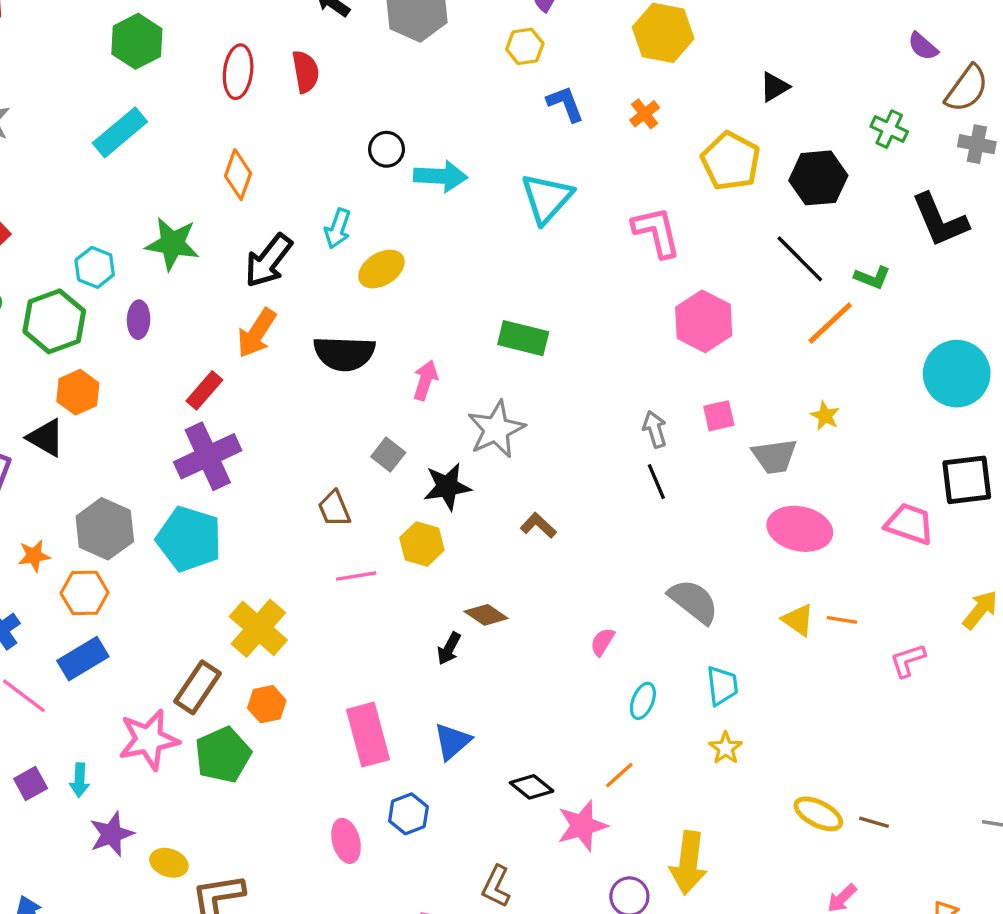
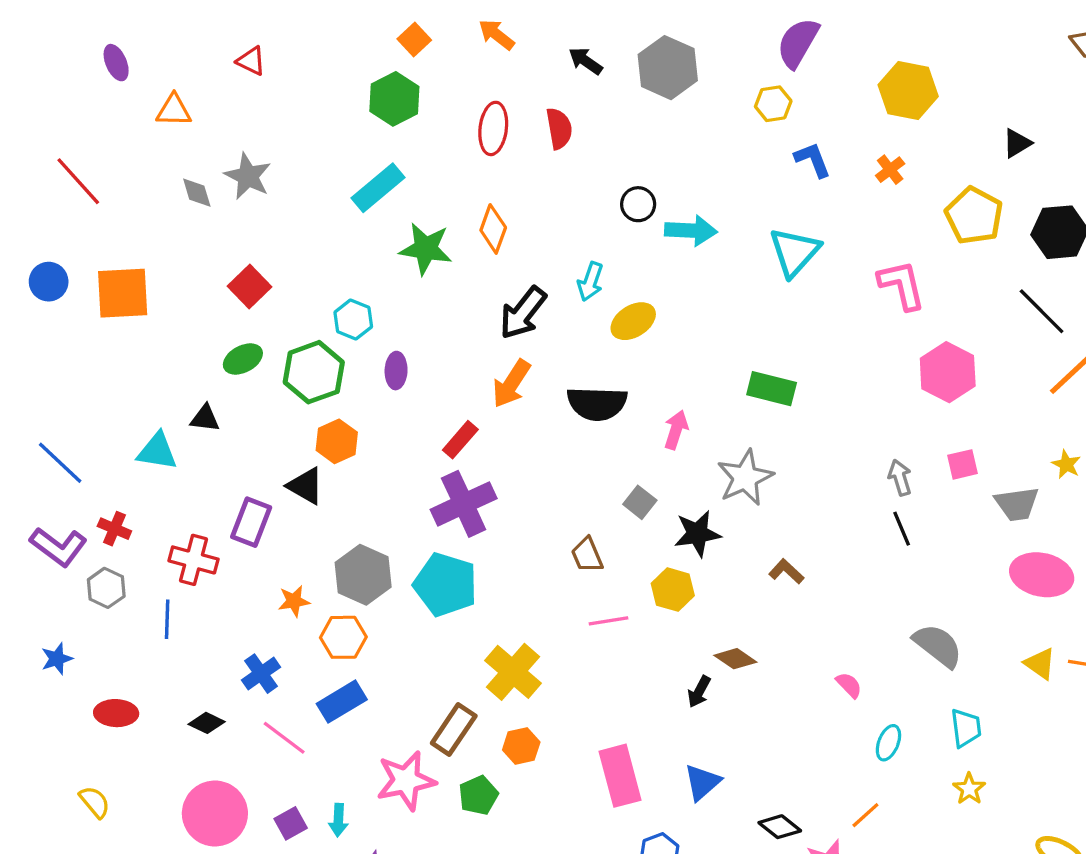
green star: (172, 244) -> (426, 249), moved
pink semicircle: (602, 642) -> (849, 685), turned 104
green pentagon: (223, 755) -> (478, 795), size x0.7

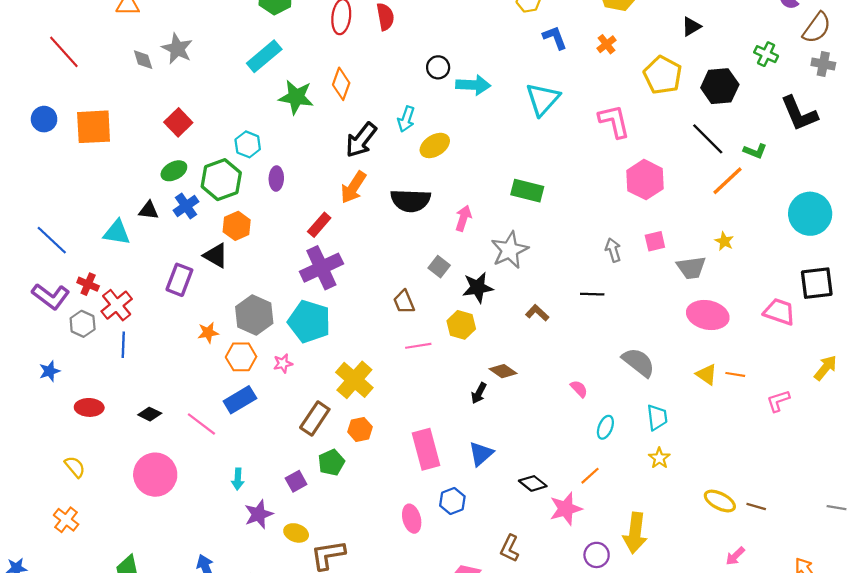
black line: (902, 529) -> (592, 294), moved, turned -65
red cross: (193, 560) -> (117, 305), moved, turned 36
blue cross: (261, 674) -> (186, 206), moved
pink star: (406, 781) -> (283, 363), moved, size x0.5
purple square: (291, 823) -> (296, 481), moved

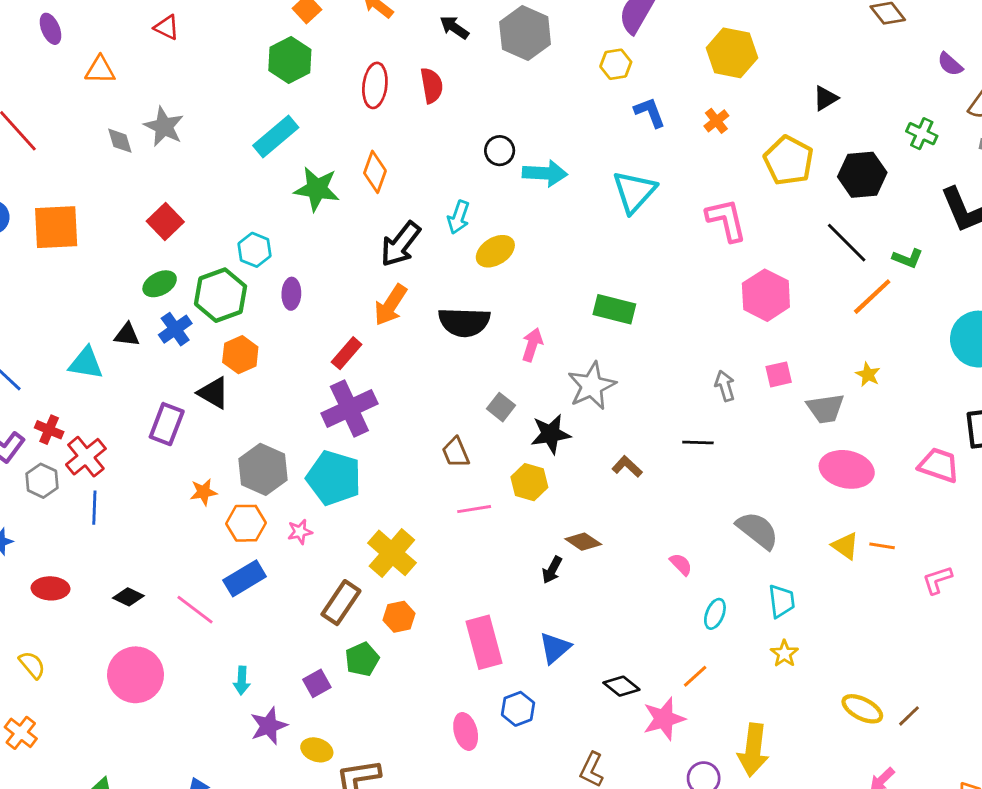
brown line: (756, 507) -> (909, 716), turned -60

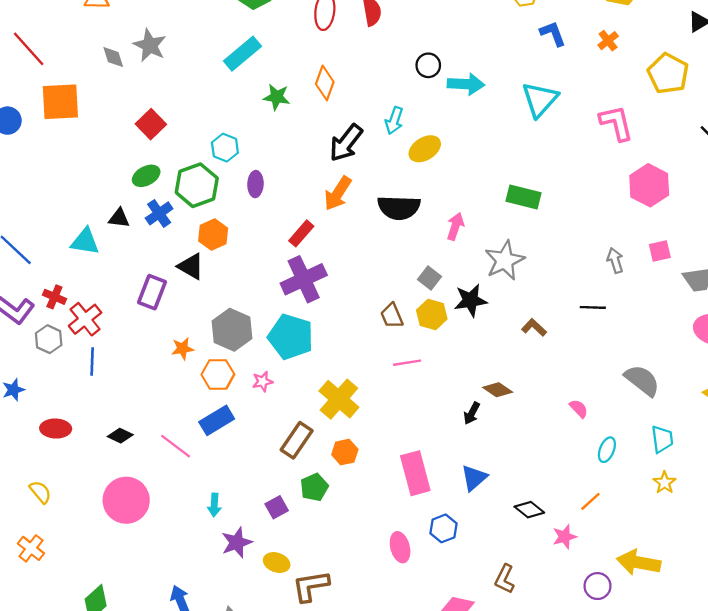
green star: (317, 189) -> (277, 97), size x0.7
orange square: (56, 227) -> (60, 102), moved
yellow hexagon: (529, 482) -> (432, 315), moved
pink star: (664, 719) -> (565, 537), size x0.7
yellow arrow: (753, 750) -> (639, 563), turned 93

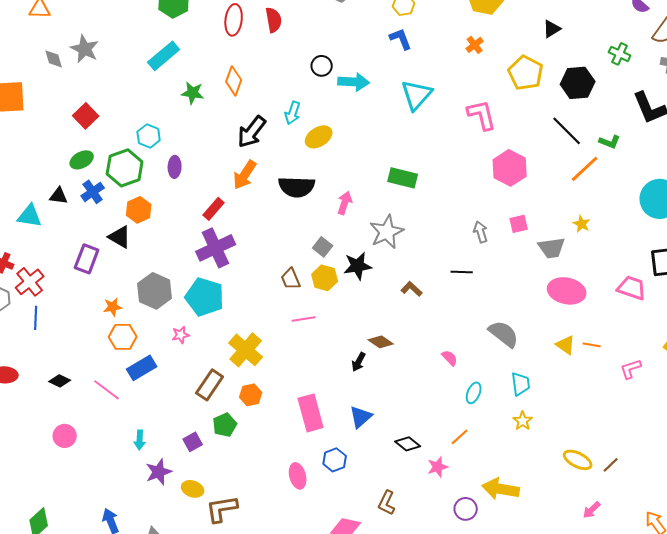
blue L-shape: (553, 34) -> (401, 39), moved
orange hexagon: (218, 374) -> (123, 337), moved
pink circle: (126, 500) -> (65, 436), size x0.6

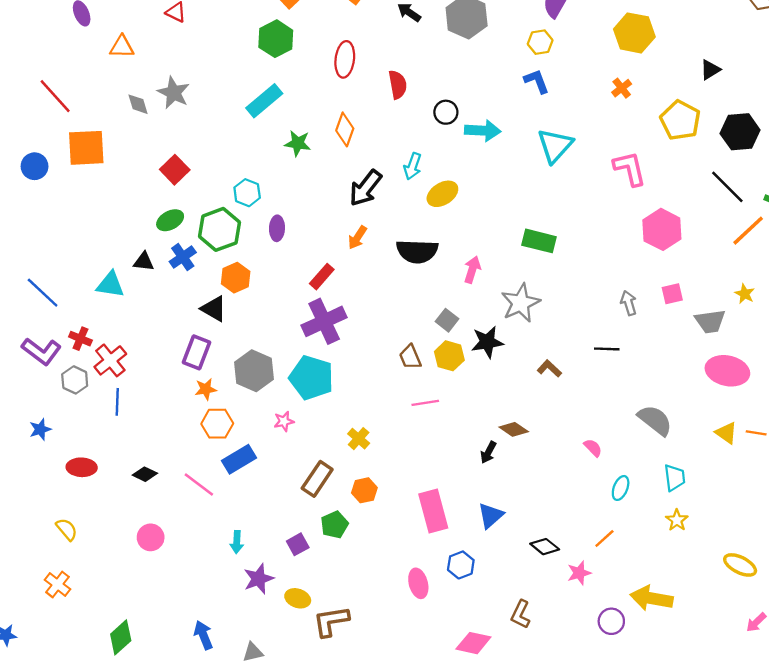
red semicircle: (274, 20) -> (398, 85), moved
orange arrow: (245, 175) -> (357, 237), size x0.7
purple rectangle: (87, 259) -> (197, 352), moved
yellow cross: (246, 350) -> (359, 439), size x0.6

